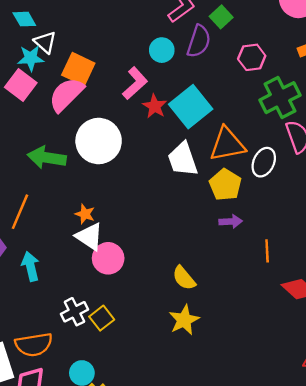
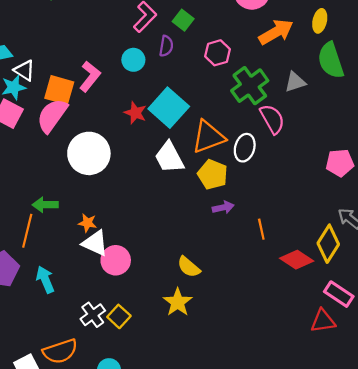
purple semicircle: (199, 41) -> (166, 46), size x0.7
pink L-shape: (135, 83) -> (90, 76), moved
green arrow: (47, 158) -> (45, 205), moved, size x0.7
yellow star: (184, 320) -> (178, 302), moved

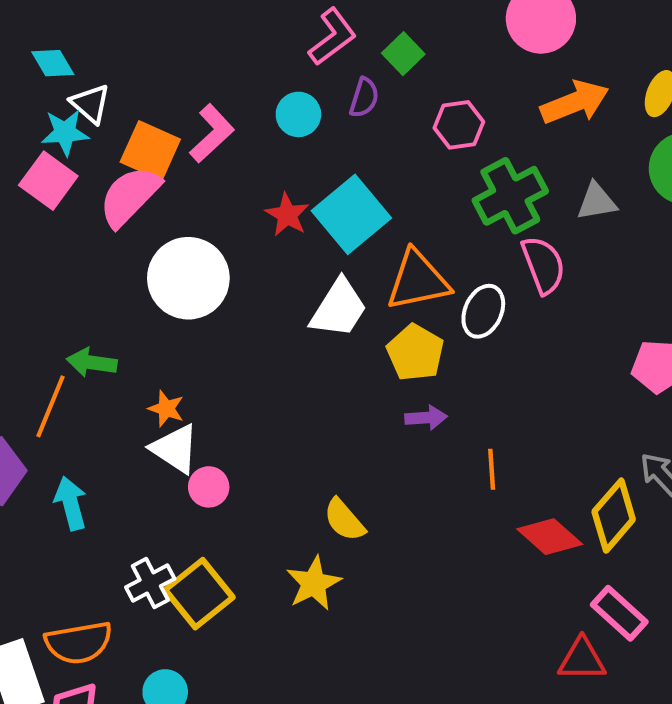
white trapezoid: (169, 157) -> (339, 308), turned -128
pink circle: (116, 260) -> (209, 487), size x0.7
yellow square: (119, 316) -> (199, 594), size x1.5

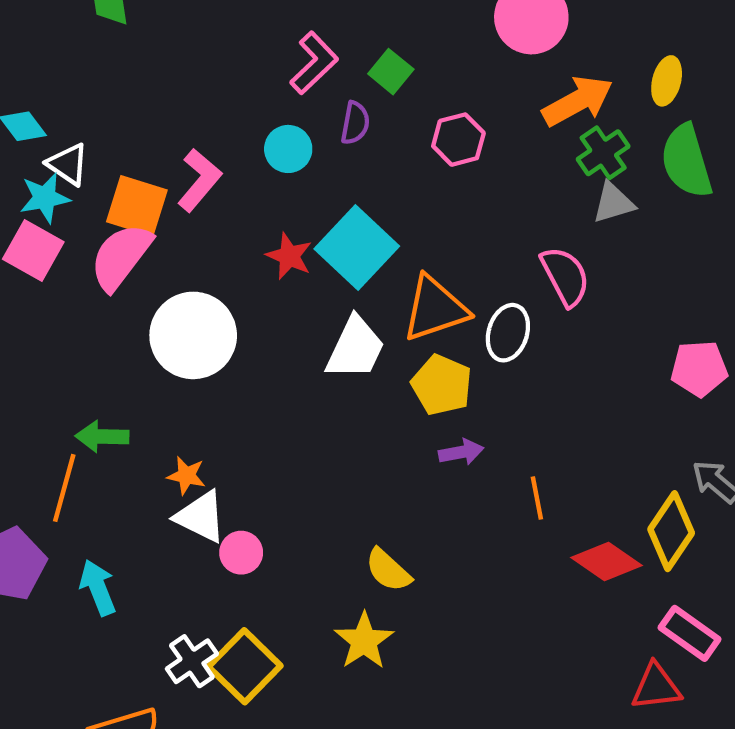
green cross: (510, 196) -> (603, 153), moved, size x0.7

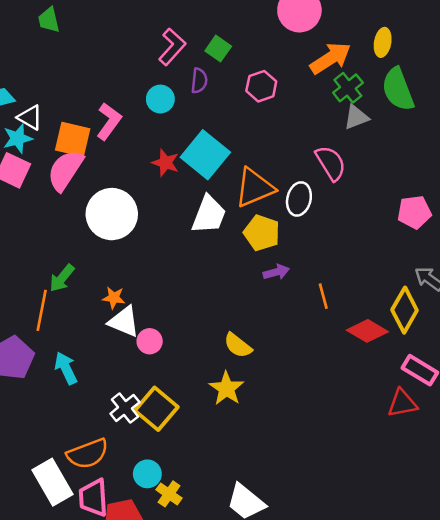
green arrow: (102, 437) -> (62, 278), turned -48

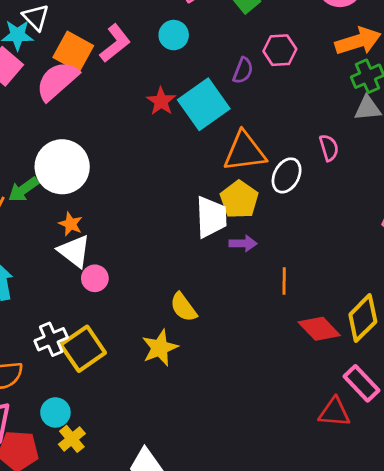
purple semicircle: (199, 81) -> (243, 70), moved
pink semicircle: (331, 163) -> (329, 148), size x0.7
white circle: (112, 214) -> (62, 167), moved
white trapezoid: (209, 215) -> (211, 217), moved, turned -39

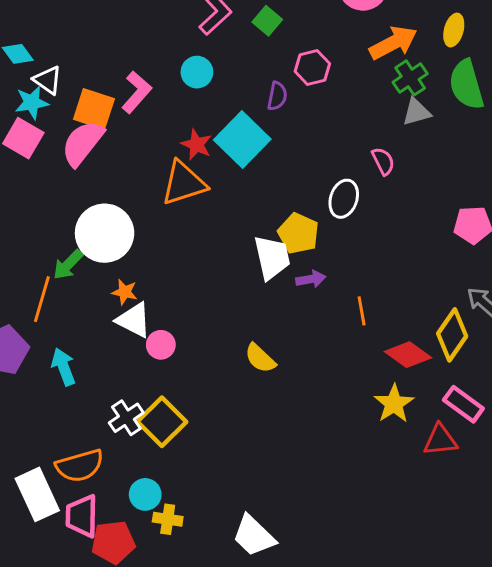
orange triangle: (245, 152) -> (184, 183), moved
yellow star: (160, 348) -> (394, 404), moved
yellow cross: (72, 439) -> (168, 519), turned -32

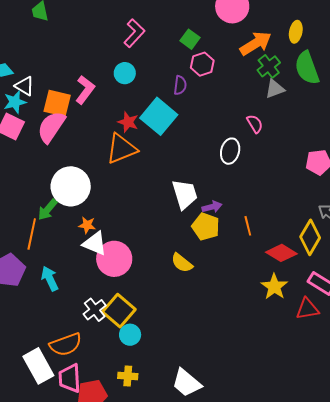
green square: (267, 21) -> (190, 39), moved
yellow pentagon: (298, 233) -> (206, 227), moved
pink circle: (161, 345) -> (114, 259), size x1.8
cyan circle: (145, 494) -> (130, 335), moved

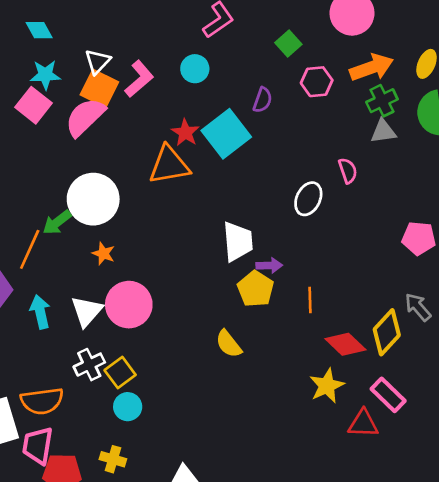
pink hexagon: (202, 64) -> (317, 82), moved
white triangle: (25, 86) -> (98, 62), moved, turned 30
white triangle: (95, 243) -> (87, 311), moved, turned 36
yellow semicircle: (182, 263) -> (229, 344), moved
yellow square: (119, 311) -> (120, 372), size x0.7

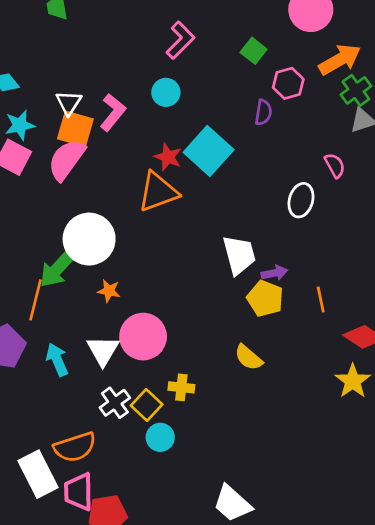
purple semicircle: (263, 100) -> (263, 112), moved
green arrow: (57, 222) -> (58, 268), size x1.4
yellow cross: (113, 459) -> (181, 387), moved

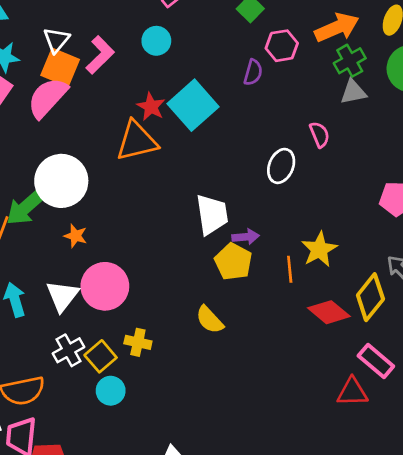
yellow star: (353, 381) -> (319, 249), moved

